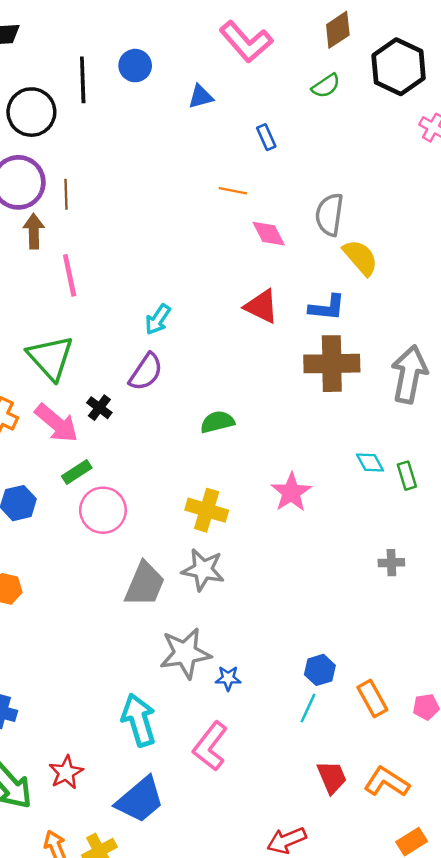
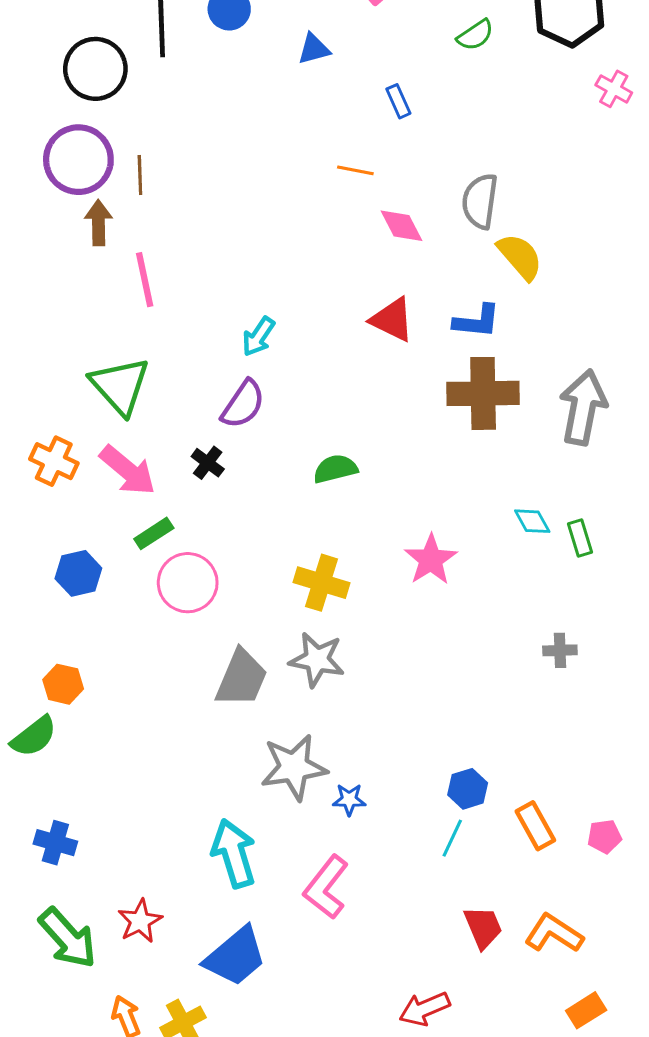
black cross: (99, 408) -> (208, 463), moved

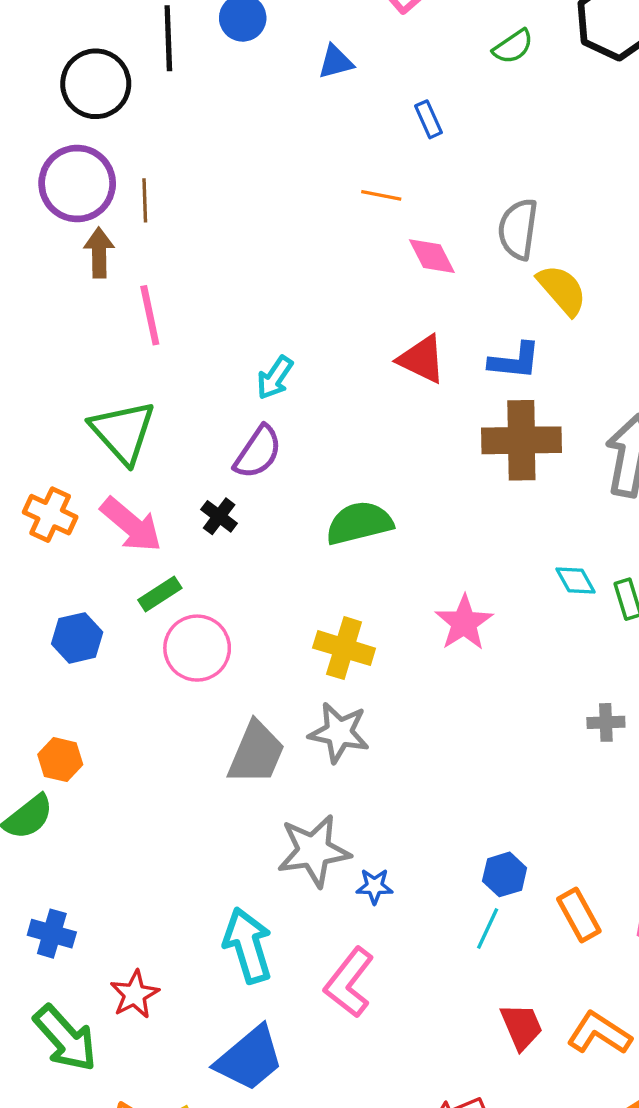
green semicircle: (335, 469) -> (359, 523), size x1.4
red star: (140, 921) -> (135, 994), moved

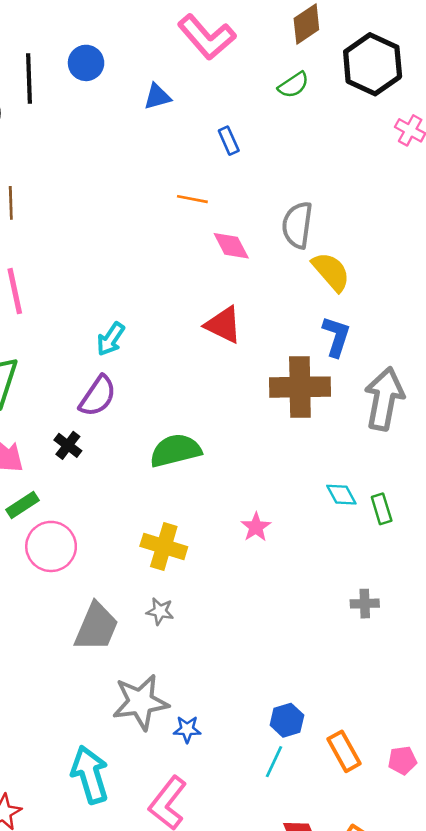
blue L-shape: (515, 361) -> (336, 336), moved, turned -78
pink star: (464, 623) -> (256, 527), size x0.7
gray star: (339, 733) -> (160, 611), size x0.6

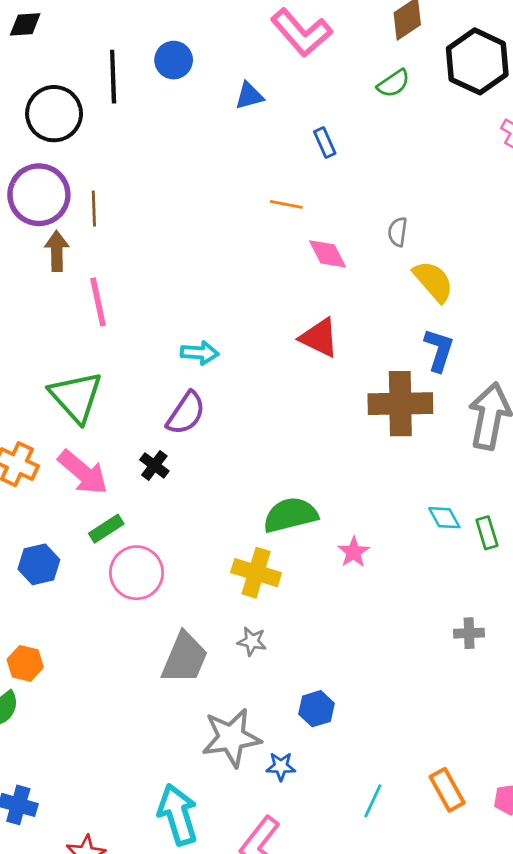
gray semicircle: (297, 225) -> (398, 232), size x0.6
cyan arrow: (111, 339) -> (200, 353), turned -120
green semicircle: (175, 451) -> (290, 515), moved
blue hexagon: (287, 720) -> (317, 709), moved

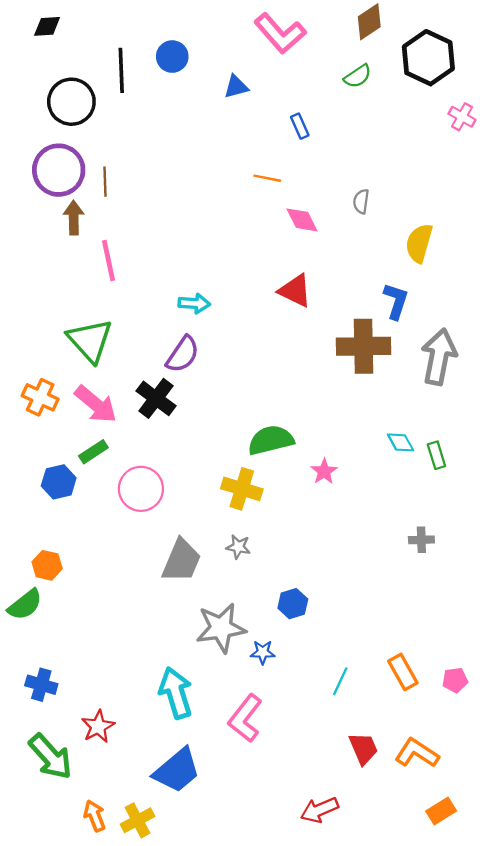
yellow semicircle: (433, 281) -> (419, 243), moved, turned -123
black cross: (154, 465) -> (156, 398), size x1.6
green rectangle: (106, 529) -> (93, 452), moved

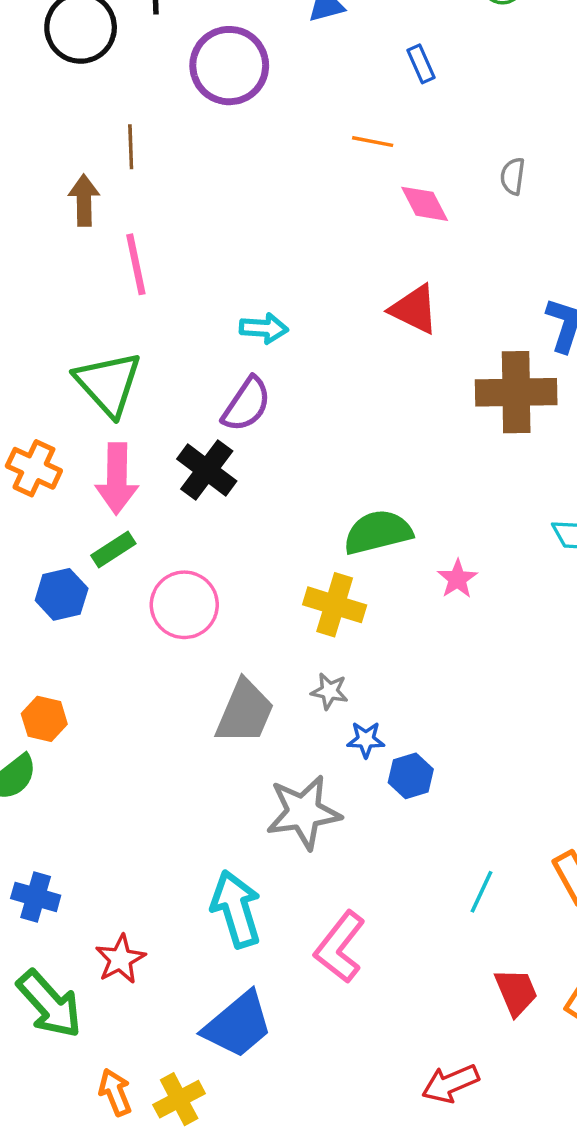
purple circle: (59, 170) -> (229, 66), moved
pink arrow: (96, 404) -> (117, 479), turned 51
blue star: (263, 652) -> (366, 740), moved

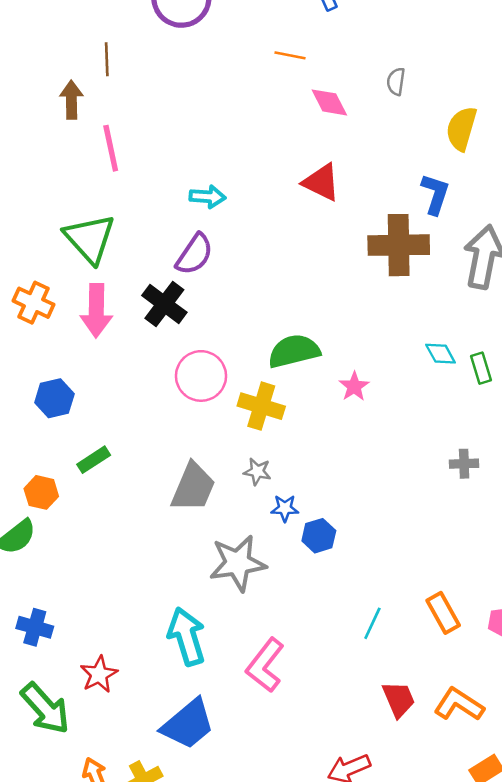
green rectangle: (113, 549) -> (94, 460), moved
pink circle: (184, 605) -> (201, 376), moved

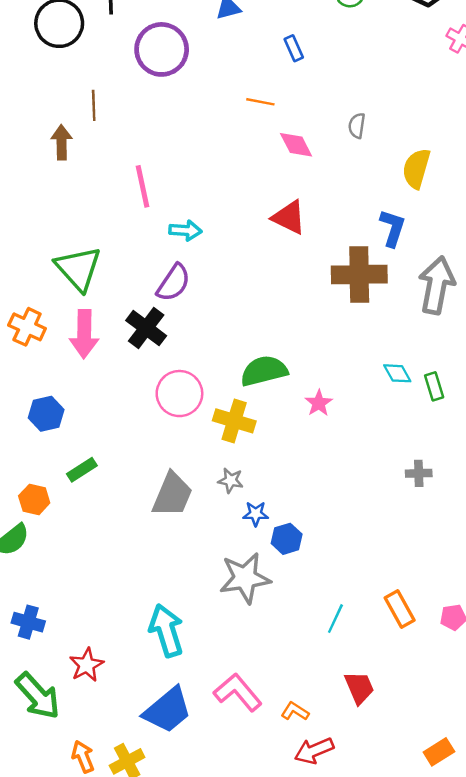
pink line: (111, 148) -> (143, 186), moved
gray star: (238, 563) -> (245, 578), moved
pink L-shape: (265, 665) -> (238, 692), moved, turned 102
orange L-shape: (459, 704) -> (295, 711), moved, size x0.6

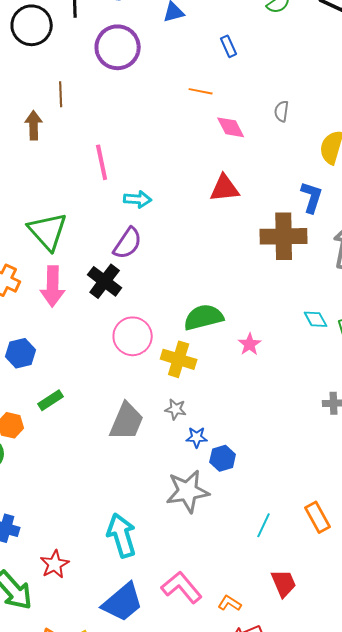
red triangle: (289, 217) -> (225, 188), turned -32

